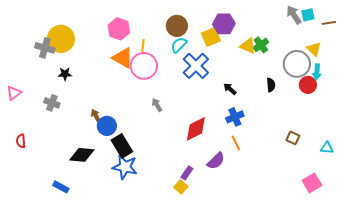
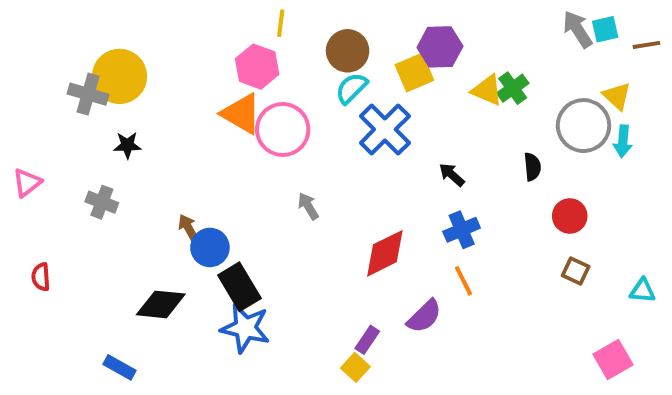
pink hexagon: (119, 29) -> (257, 67), moved
yellow line: (143, 46) -> (281, 23), moved
red circle: (308, 85) -> (570, 216), moved

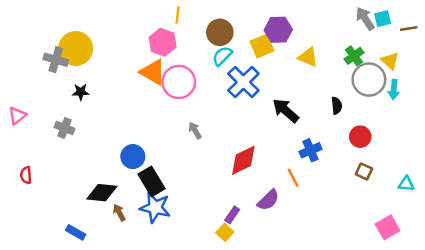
green cross: (513, 88) -> (354, 56), moved
black arrow: (452, 175) -> (286, 111), size x1.6
brown arrow: (188, 228) -> (119, 212), moved
blue cross: (462, 230) -> (311, 150), moved

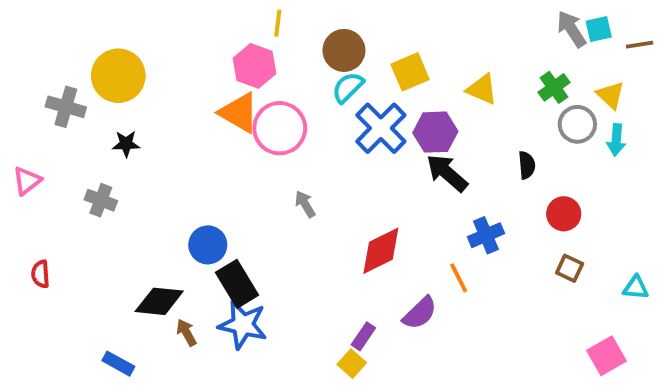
purple hexagon: (278, 30) -> (435, 132), moved
gray cross: (56, 60) -> (66, 107), moved
gray circle: (369, 80) -> (577, 124), size x0.7

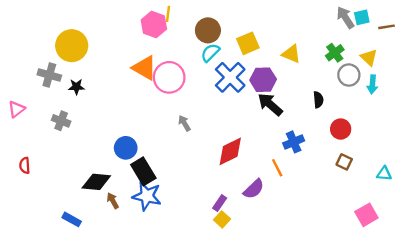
pink hexagon: (254, 66) -> (154, 25), moved
gray cross: (66, 107) -> (49, 75), moved
yellow square: (352, 364) -> (222, 219), moved

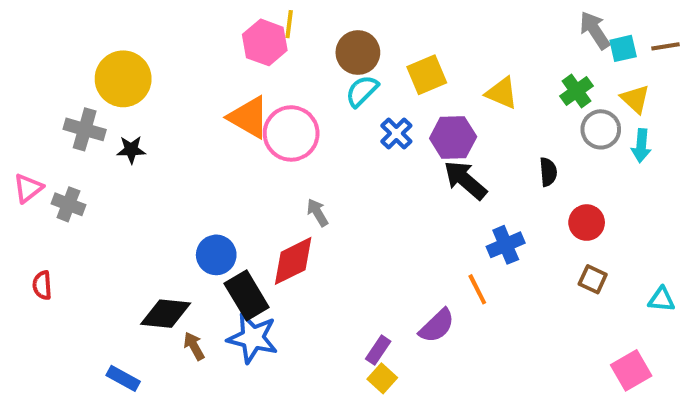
cyan square: (362, 17) -> (623, 48), moved
blue cross: (230, 77) -> (396, 133), size x0.6
gray cross: (61, 121) -> (68, 204), moved
red diamond: (230, 151) -> (293, 261), moved

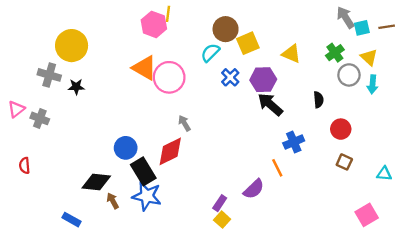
brown circle: (358, 53) -> (226, 29), moved

